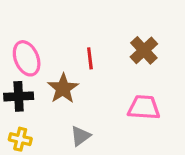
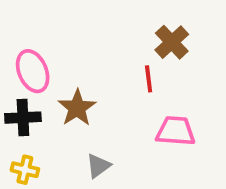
brown cross: (144, 50) -> (172, 42), moved
red line: (90, 58) -> (149, 79), moved

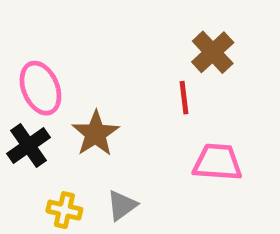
black cross: (23, 118) -> (29, 145), turned -32
yellow cross: (25, 170) -> (64, 210), moved

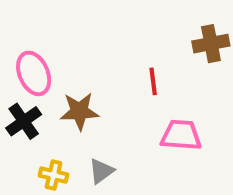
brown cross: (213, 52) -> (211, 44), moved, turned 32
brown star: (95, 134) -> (79, 111), turned 30

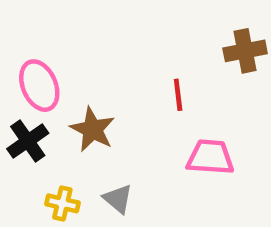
brown star: (79, 111) -> (92, 129), turned 30
gray triangle: (101, 171) -> (118, 199), turned -44

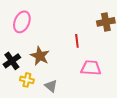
pink ellipse: (39, 86) -> (22, 22), moved, turned 45
yellow cross: (62, 203) -> (27, 80), moved

